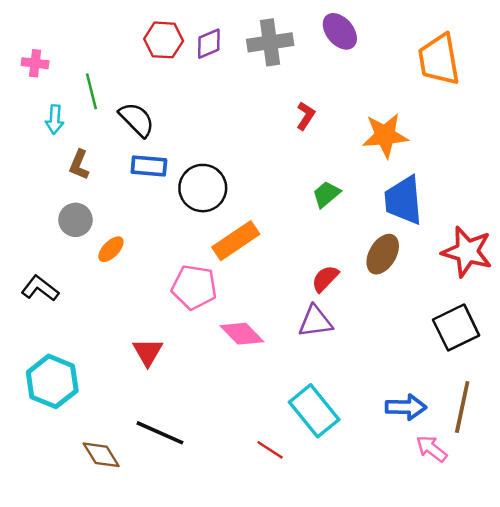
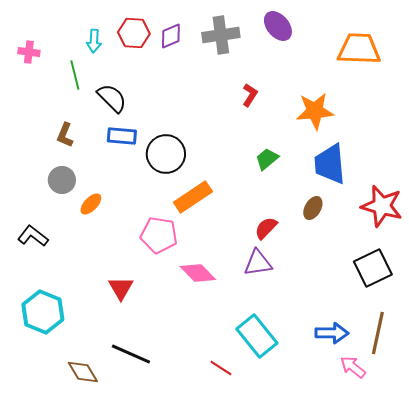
orange trapezoid: (439, 60) -> (359, 49), turned 102
cyan arrow: (55, 119) -> (94, 41), moved
brown ellipse: (383, 254) -> (313, 208), size x0.7

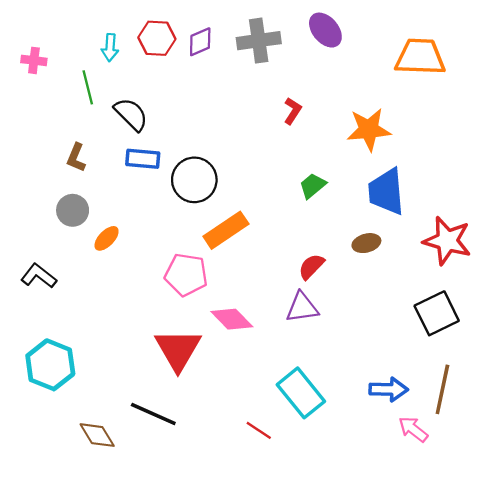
brown ellipse: (313, 208) -> (366, 243), turned 45
red triangle: (121, 288) -> (178, 350), moved, size x1.6

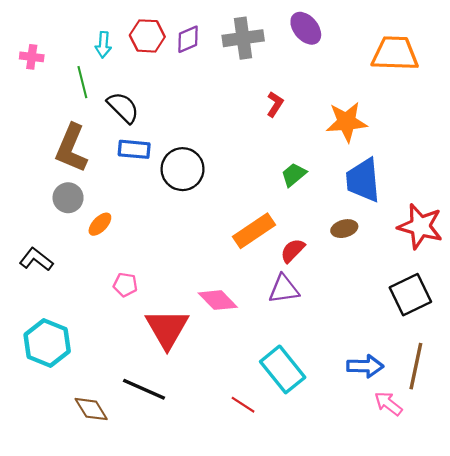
brown L-shape: (76, 158) -> (71, 148), size x1.8
orange rectangle: (226, 230) -> (254, 231), moved
pink pentagon: (186, 275) -> (125, 285), moved, size x0.6

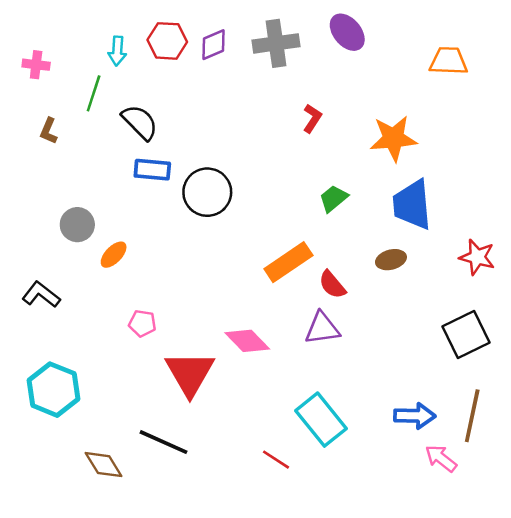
orange trapezoid: (395, 54) -> (448, 61), size x0.7
green line: (82, 82) -> (94, 93), turned 32
brown L-shape: (71, 148) -> (49, 131), moved, size x0.5
red star: (420, 226) -> (477, 257), size x0.7
red semicircle: (293, 251) -> (332, 285), turned -84

